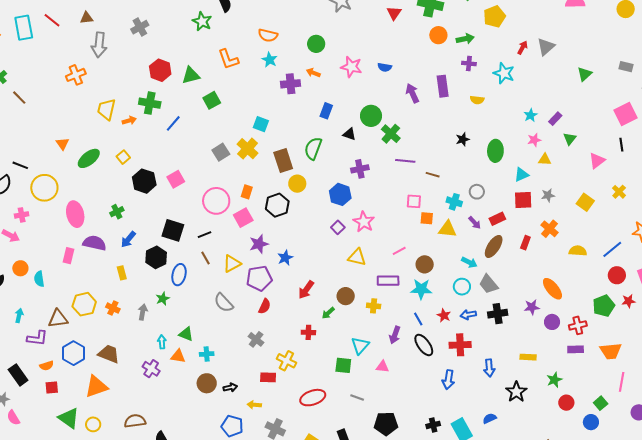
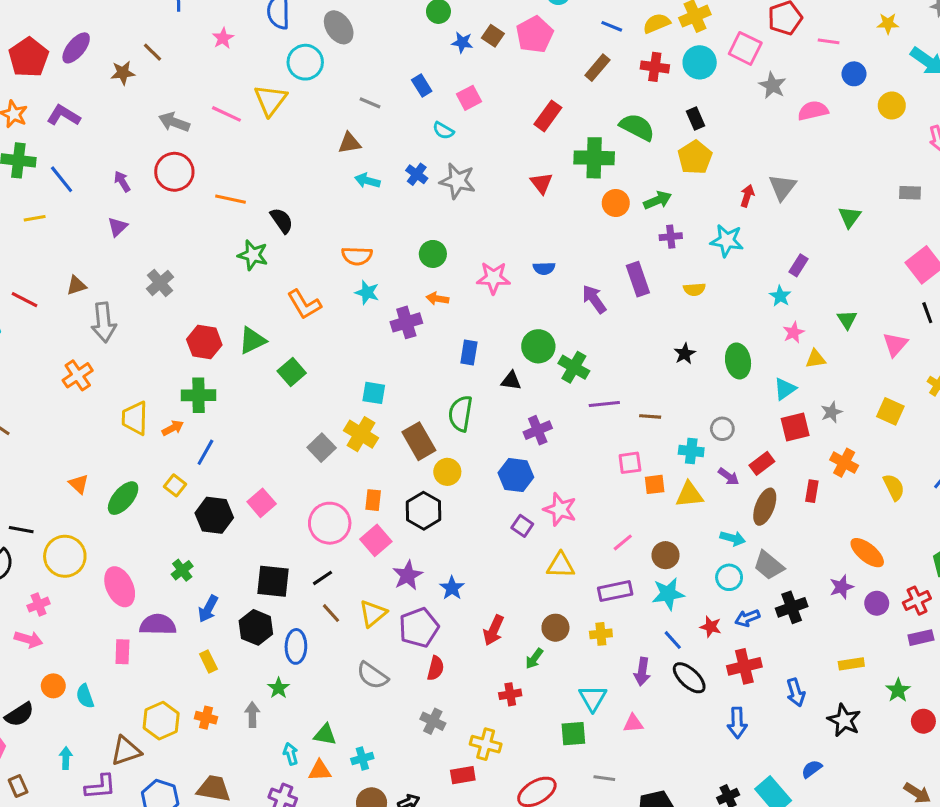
purple rectangle: (555, 119) -> (798, 265), moved
blue line: (173, 123) -> (205, 452), moved
yellow semicircle: (578, 251) -> (894, 487), turned 72

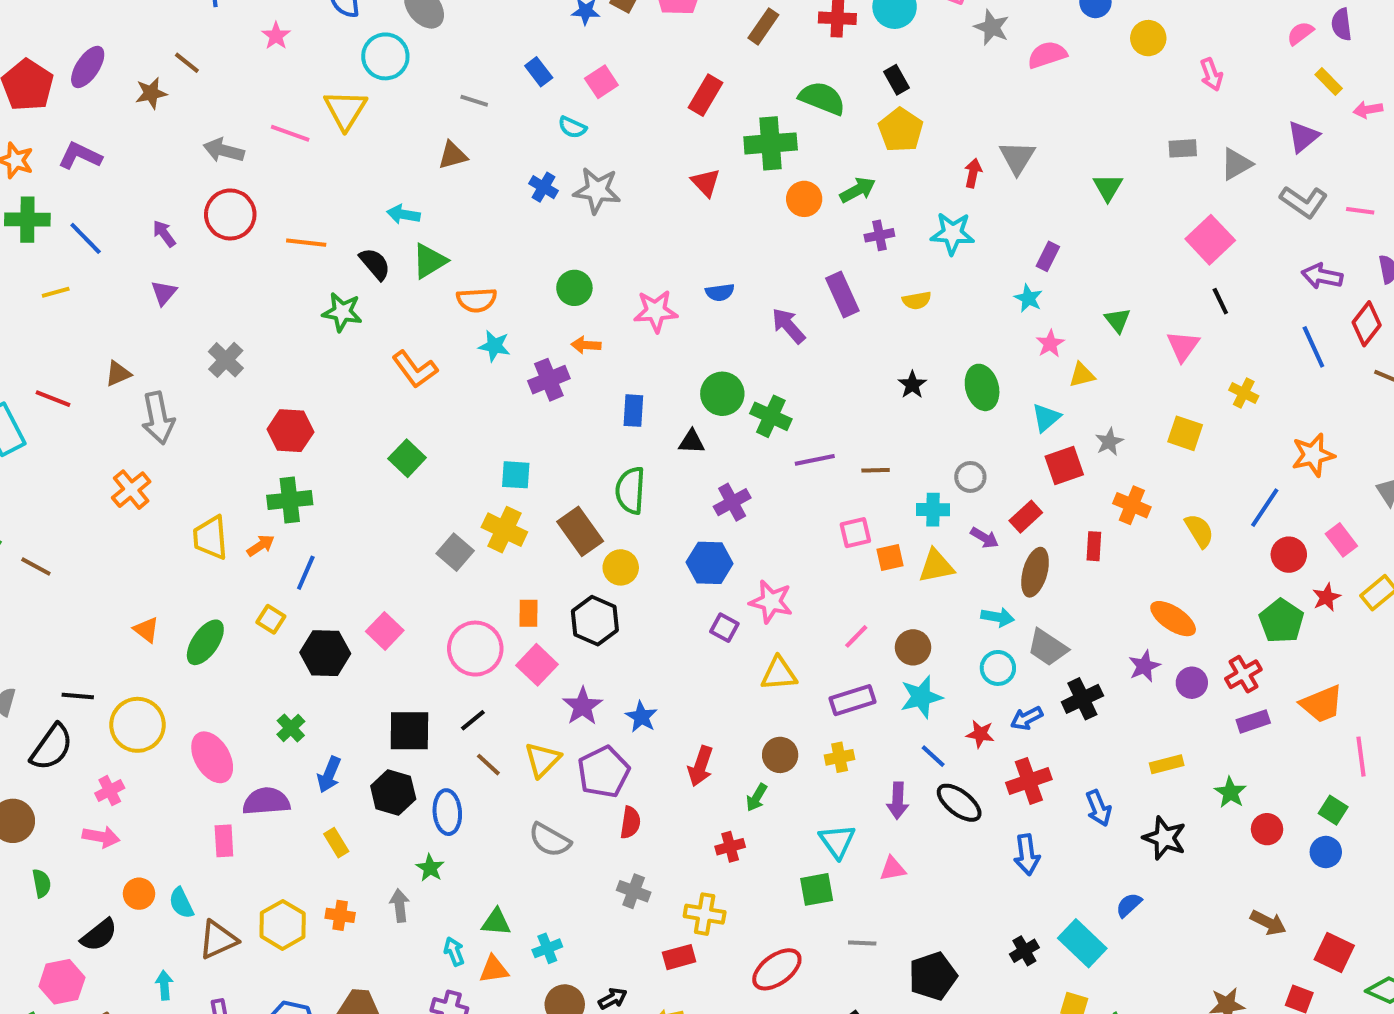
cyan arrow: (367, 181) -> (403, 214), moved
green triangle: (252, 340) -> (429, 261), moved
brown triangle: (126, 751) -> (218, 940), moved

